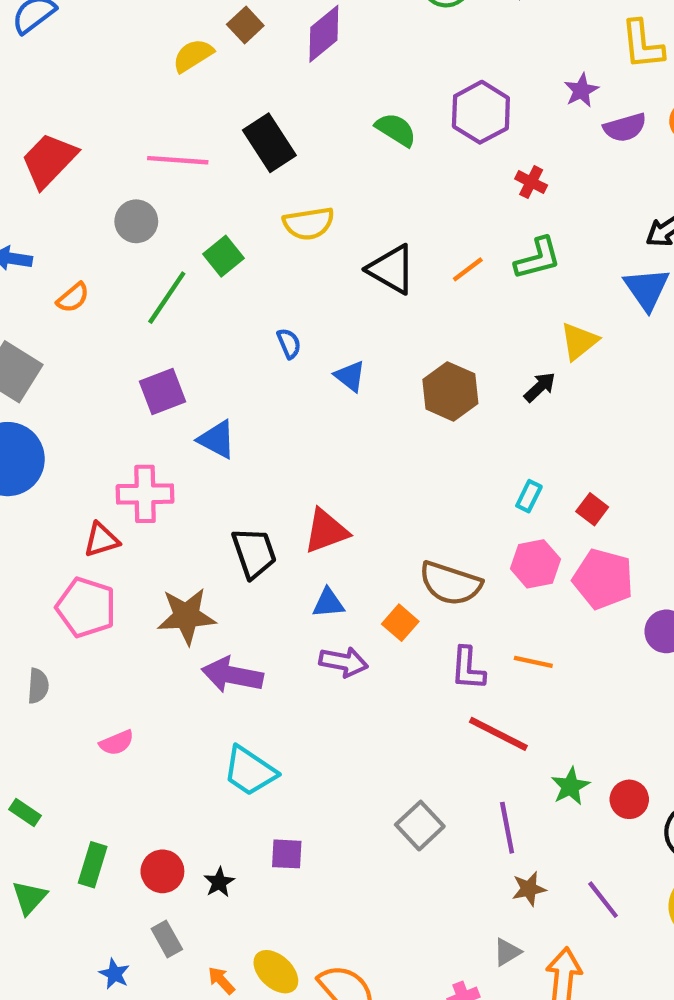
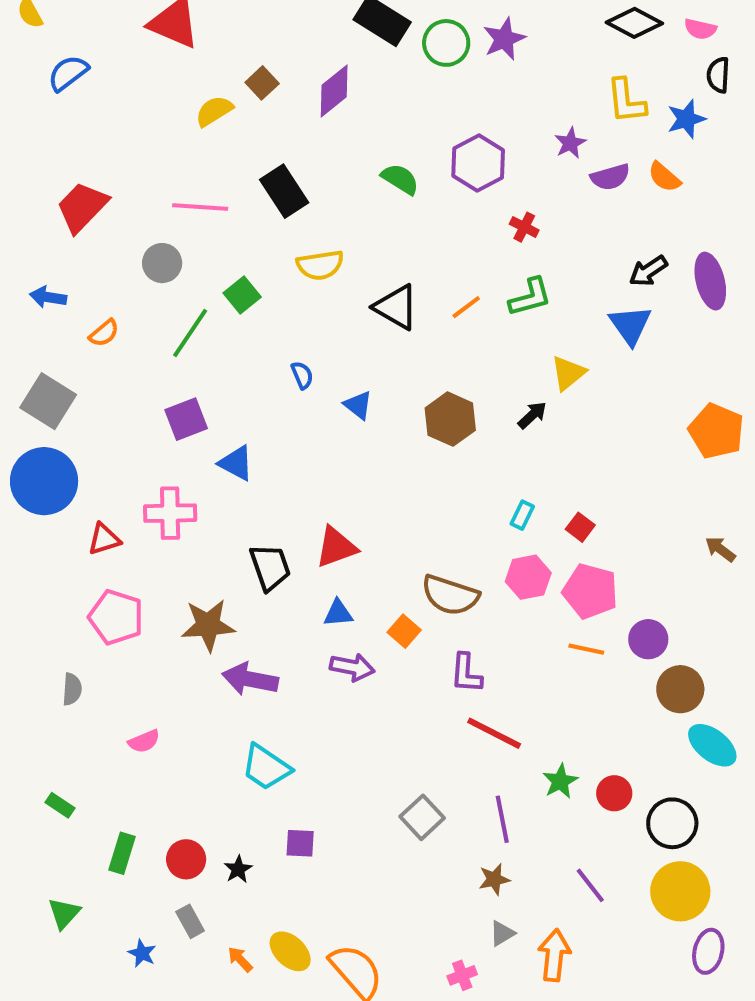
red triangle: (101, 540) -> (104, 539), moved
orange line: (533, 662) -> (586, 649), moved
brown star: (529, 889) -> (494, 879), moved
green triangle: (29, 898) -> (64, 913), moved

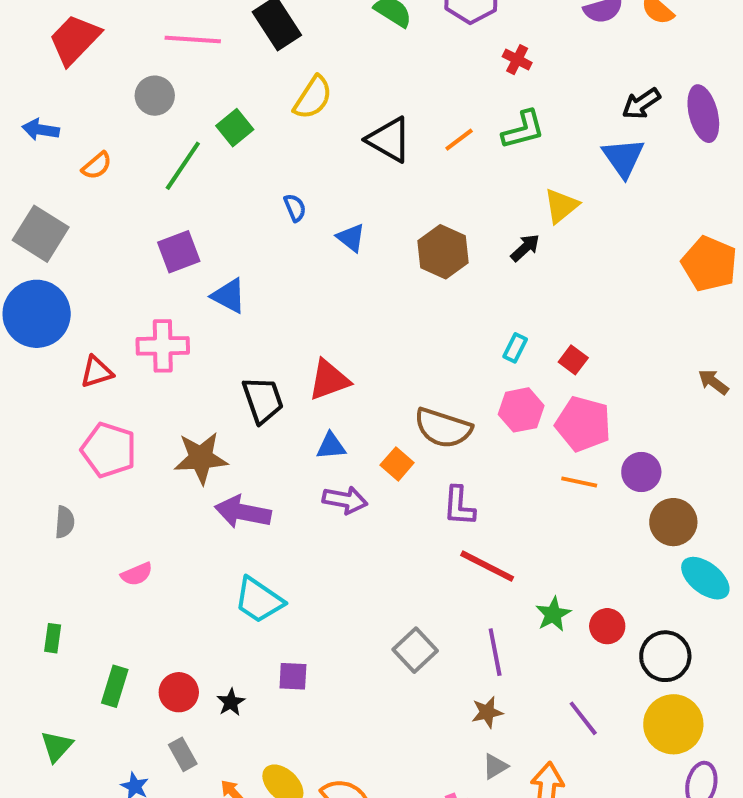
yellow semicircle: (320, 265) -> (313, 98), turned -48
green rectangle: (60, 805) -> (53, 638), turned 64

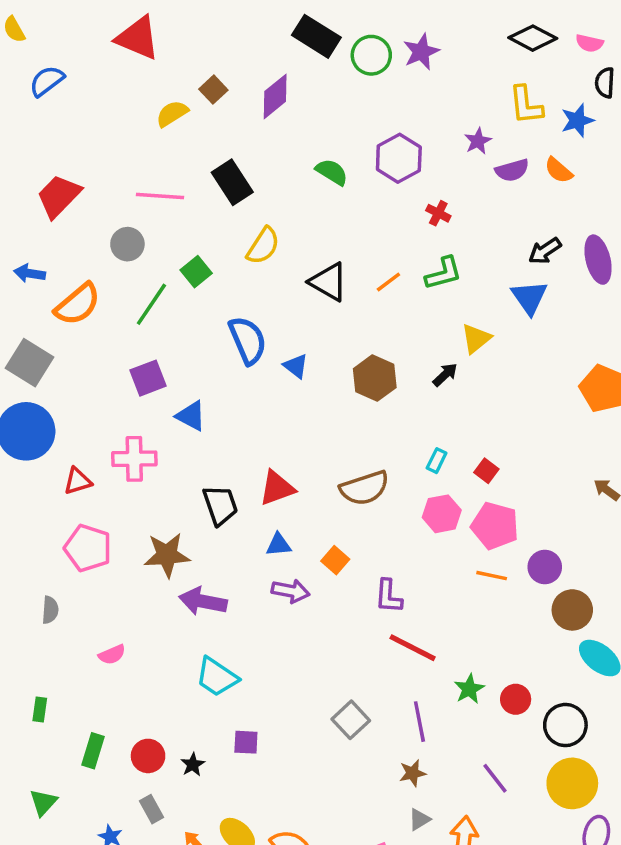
orange semicircle: (97, 166) -> (78, 304), size x1.8
blue semicircle: (295, 208) -> (248, 340), size x2.0
brown semicircle: (443, 428) -> (364, 488), moved, turned -36

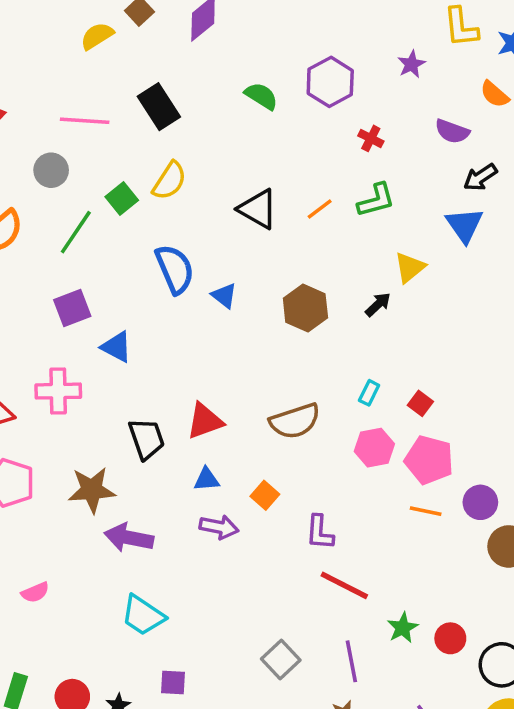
purple semicircle: (512, 170) -> (452, 131), moved, turned 36
yellow semicircle: (263, 246) -> (169, 181), moved

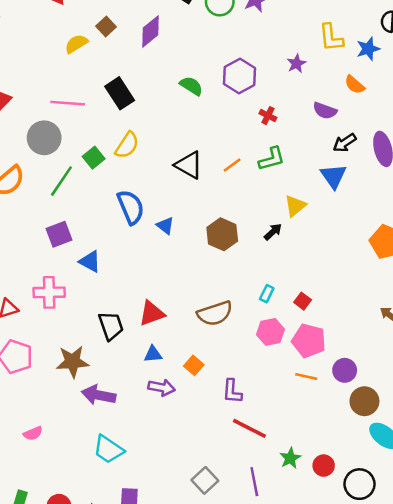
gray circle: (51, 170) -> (44, 138), size x1.4

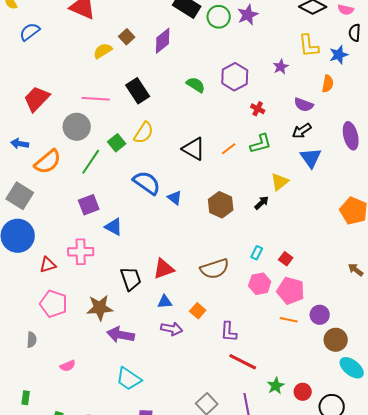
orange semicircle: (355, 85) -> (328, 84), turned -120
black arrow: (345, 143) -> (302, 131), moved
blue semicircle: (131, 207) -> (147, 183), turned -32

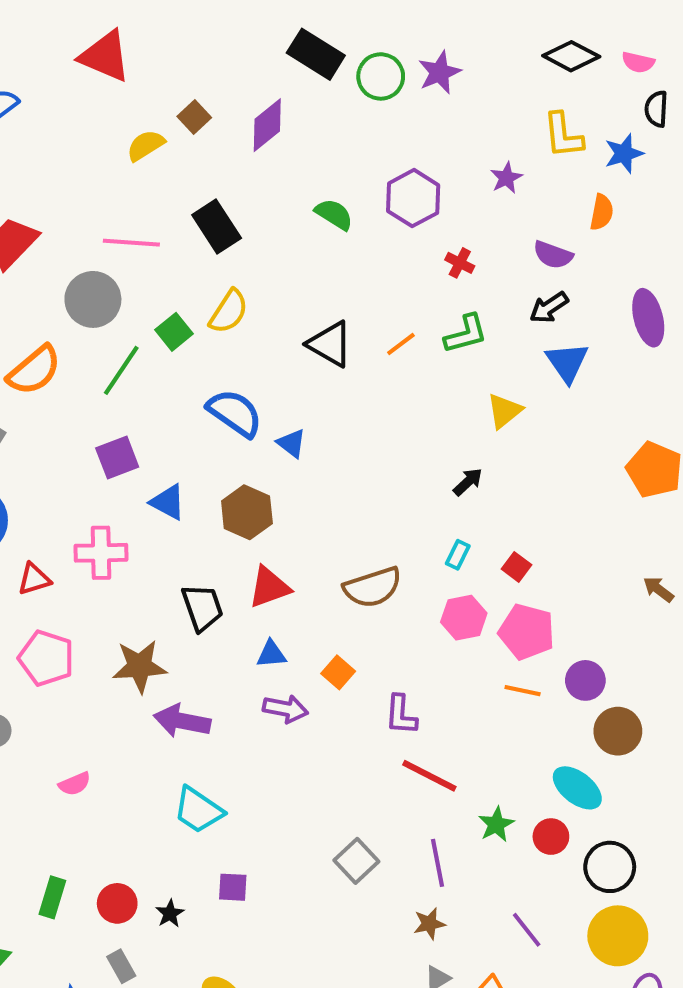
black arrow: (262, 203) -> (468, 482), moved
brown hexagon: (221, 205) -> (247, 512), moved
cyan ellipse: (352, 368) -> (577, 788), moved

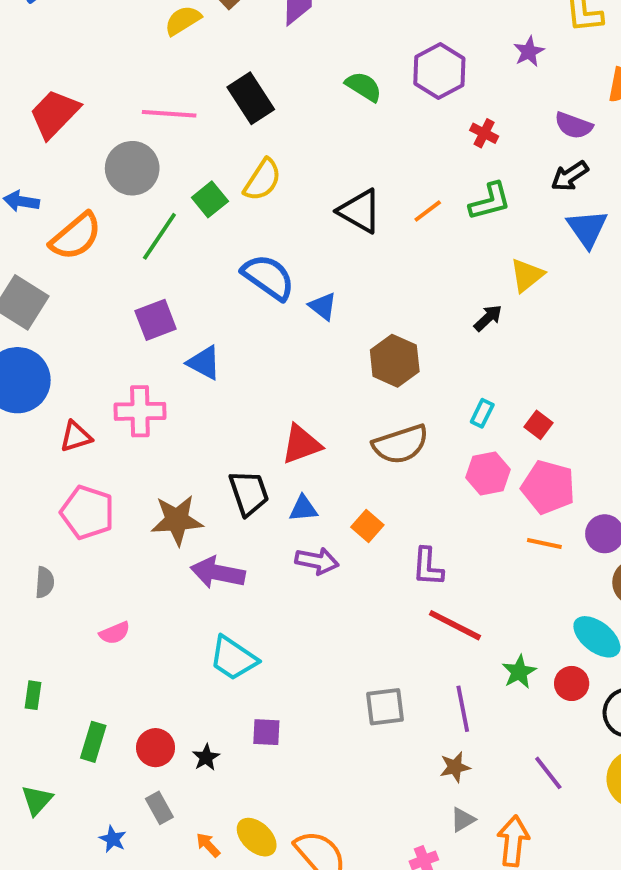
black arrow: (468, 482) -> (488, 318), moved
brown hexagon: (247, 512) -> (395, 361), moved
black trapezoid: (202, 608) -> (249, 493), moved
gray square: (356, 861) -> (385, 707), turned 36

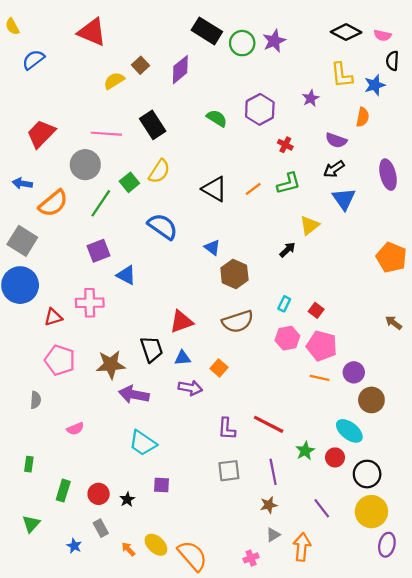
blue triangle: (323, 306) -> (212, 247), moved
purple L-shape: (428, 567) -> (227, 429), moved

